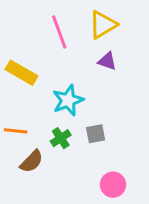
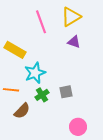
cyan star: (68, 100) -> (35, 73), moved

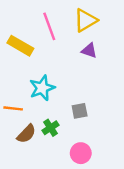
yellow rectangle: (15, 50) -> (20, 46), moved
green cross: (42, 95) -> (51, 128), moved
pink circle: (78, 127) -> (81, 153), moved

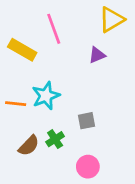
yellow triangle: (86, 20) -> (111, 20), moved
purple triangle: (89, 50) -> (97, 55), turned -42
orange line: (13, 108) -> (16, 104), moved

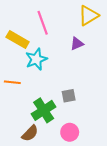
cyan star: (46, 96) -> (36, 59), moved
green cross: (55, 139) -> (44, 110), size x1.6
brown semicircle: (29, 146) -> (30, 133), moved

